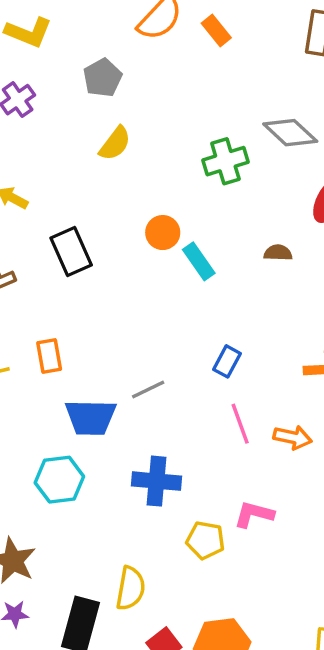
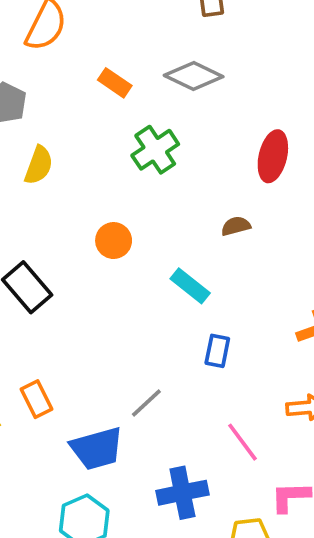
orange rectangle: (216, 31) -> (115, 83), moved
gray diamond: (290, 133) -> (194, 76), moved
cyan rectangle: (199, 261) -> (190, 286), moved
pink line: (240, 424) -> (242, 442), moved

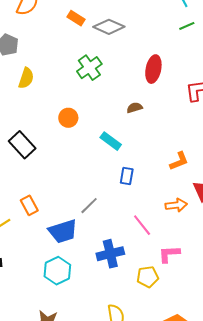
orange rectangle: (115, 83) -> (76, 18), moved

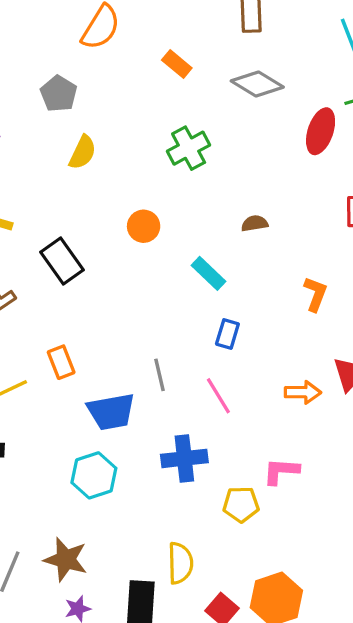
gray diamond: (109, 27) -> (257, 84), moved
red ellipse: (153, 69) -> (321, 131), moved
orange L-shape: (179, 161) -> (315, 294), moved, turned -55
gray line: (89, 206) -> (159, 375), turned -66
pink line: (142, 225) -> (218, 396), moved

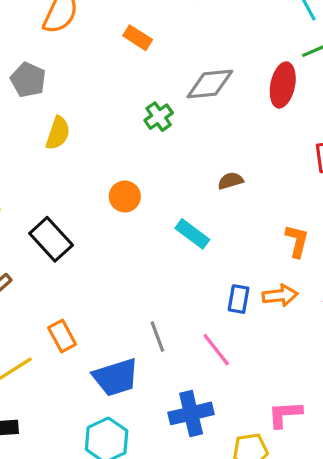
gray diamond: (257, 84) -> (210, 84), moved, turned -30
green cross: (189, 148) -> (159, 117), size x0.7
blue rectangle: (227, 334) -> (239, 299), moved
orange arrow: (303, 392) -> (280, 295), moved

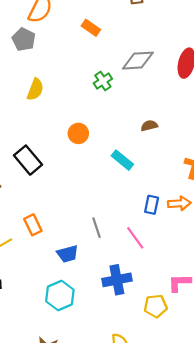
gray pentagon: (28, 80) -> (24, 39), moved
blue trapezoid: (116, 377) -> (68, 254), size x0.7

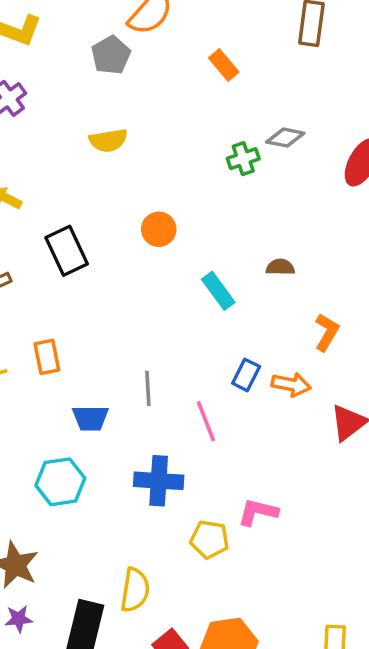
gray diamond: (138, 61) -> (285, 138), size x0.7
green cross: (103, 81) -> (243, 159), moved
yellow semicircle: (35, 89) -> (108, 140), turned 45
brown semicircle: (149, 126) -> (280, 267), moved

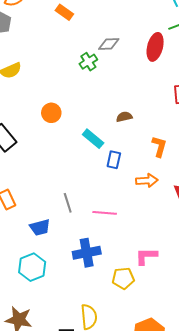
blue rectangle: (246, 375) -> (114, 160), moved
pink line: (206, 421) -> (105, 213), turned -50

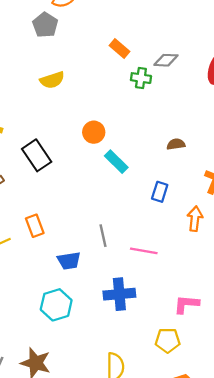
orange rectangle: (64, 12) -> (120, 49), moved
green cross: (88, 62) -> (141, 78), turned 36
cyan rectangle: (93, 139) -> (116, 162), moved
orange arrow: (147, 181) -> (195, 219), turned -85
yellow pentagon: (123, 278) -> (168, 340), moved

